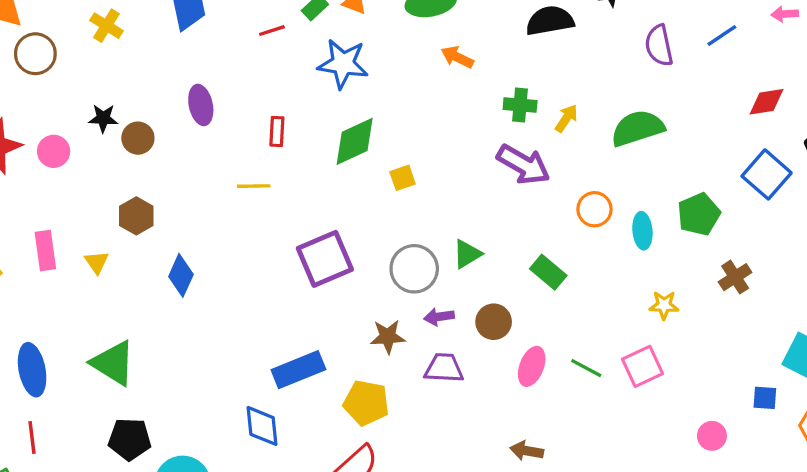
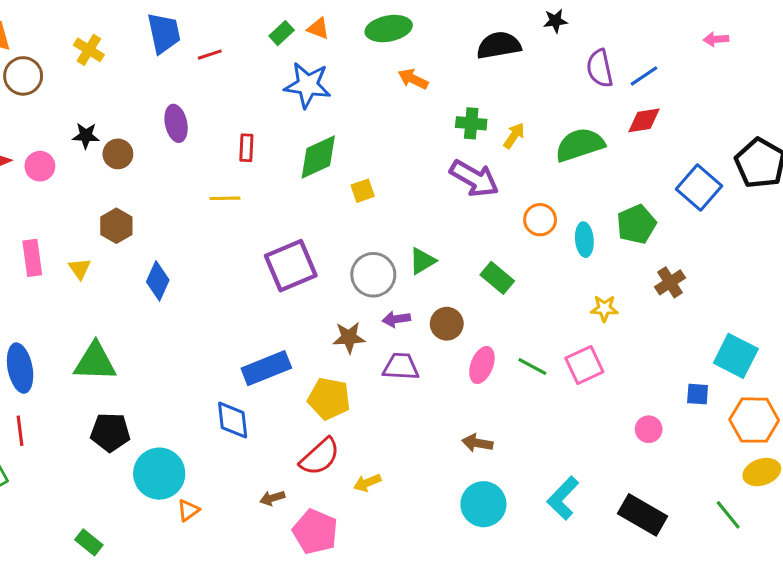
red line: (272, 31) -> (210, 55), moved
blue line: (722, 36) -> (644, 76), moved
red diamond: (767, 102) -> (644, 120), moved
green triangle: (113, 363) -> (95, 362), turned -30

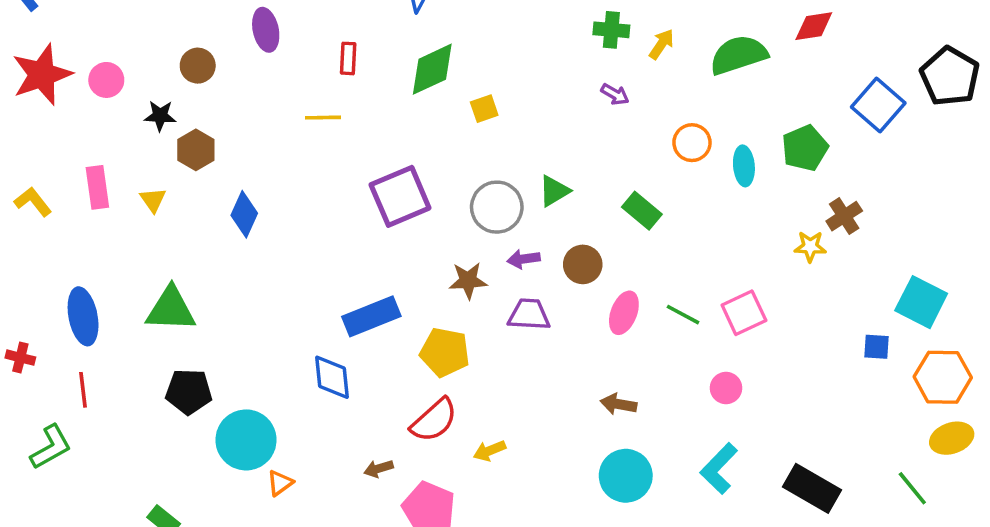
black star: (86, 136) -> (160, 116), moved
purple arrow: (474, 178) -> (615, 94), size x0.5
yellow star: (604, 308) -> (810, 247), moved
pink circle: (649, 429) -> (726, 388), moved

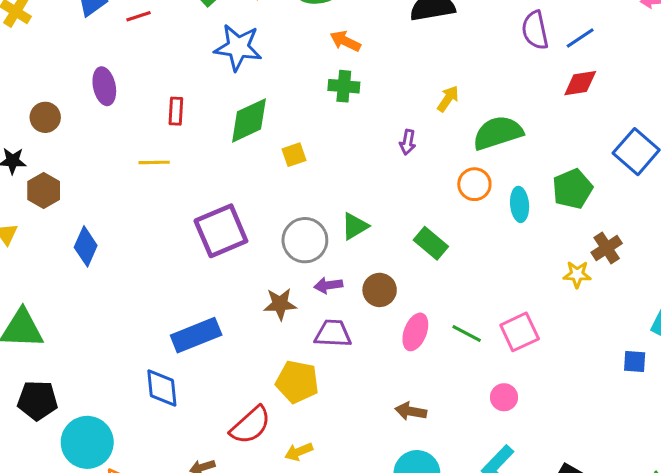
green cross: (611, 30) -> (344, 86), moved
green semicircle: (739, 55) -> (498, 133), moved
purple arrow: (615, 94) -> (408, 142), turned 70
yellow pentagon: (445, 352) -> (297, 382), moved

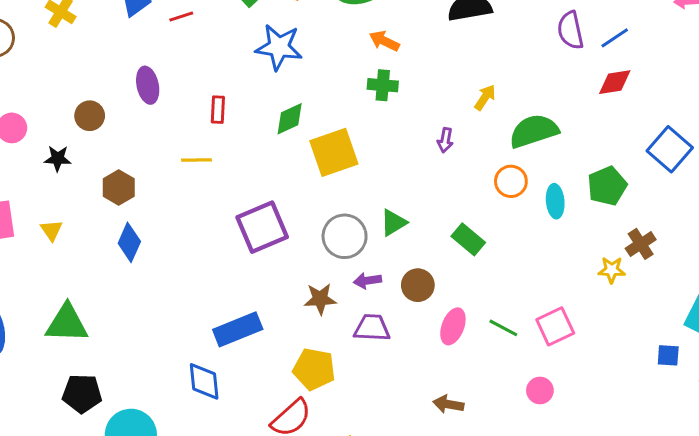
green diamond: (249, 120) -> (290, 119), size x0.7
yellow square: (294, 155) -> (334, 152), size x2.0
brown hexagon: (44, 190) -> (119, 187), moved
yellow pentagon: (297, 382) -> (314, 369), moved

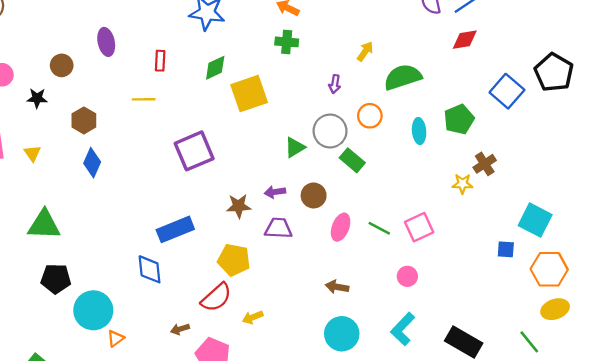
orange circle: (511, 181) -> (370, 116), moved
gray circle: (345, 236) -> (330, 131), moved

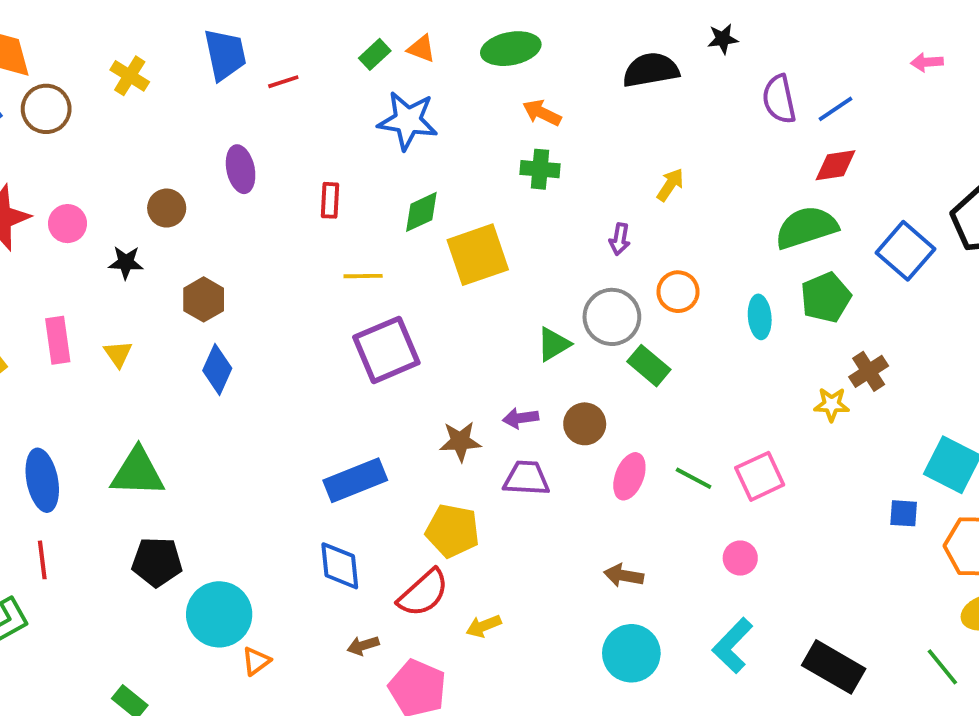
green semicircle: (403, 77) -> (806, 227), moved
yellow line: (144, 99) -> (363, 276), moved
blue diamond: (150, 269) -> (340, 566), moved

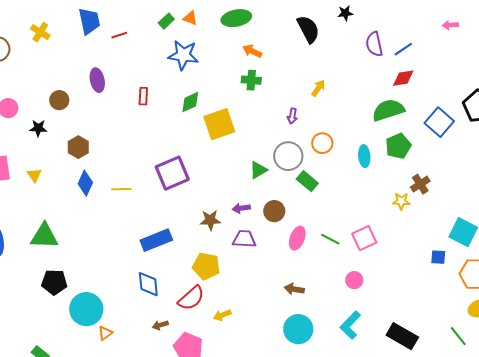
black semicircle: (651, 70) -> (308, 29), turned 72
yellow line: (363, 276) -> (121, 189), moved

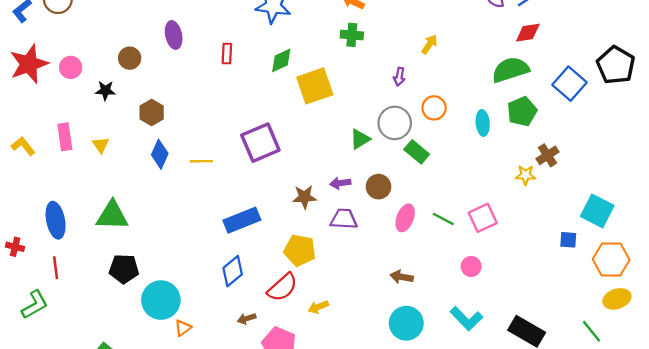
blue diamond: (148, 284) -> (233, 271), turned 56
cyan L-shape: (350, 325) -> (466, 319), turned -88

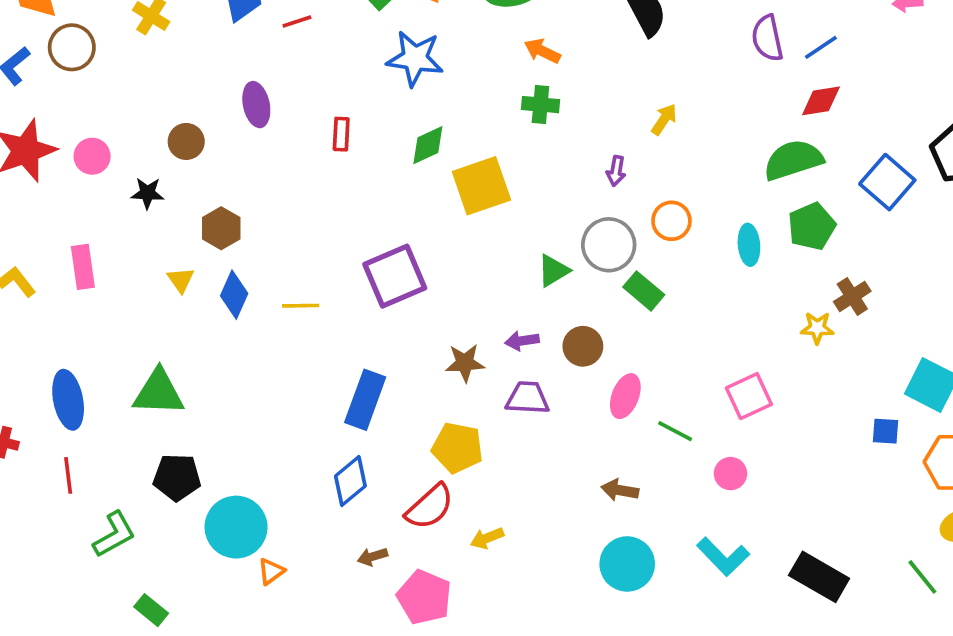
yellow triangle: (101, 145) -> (181, 280), moved
green line: (443, 219) -> (675, 431), moved
blue rectangle: (242, 220) -> (365, 400), turned -48
green L-shape: (35, 305) -> (114, 534), moved

